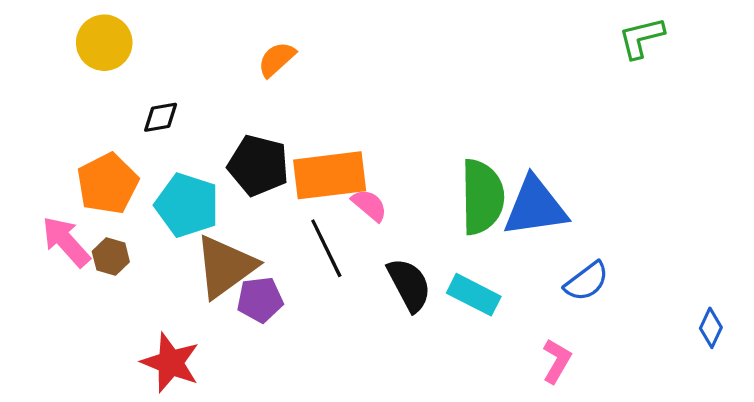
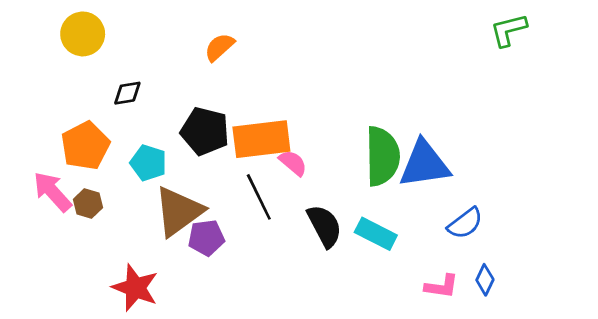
cyan pentagon: (187, 205) -> (148, 163), size x0.7
blue diamond: (711, 328) -> (485, 280), moved
pink L-shape: (557, 361) -> (442, 286), turned 68

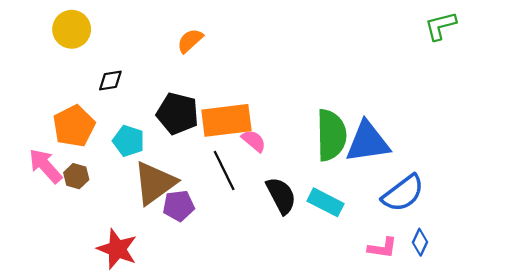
blue semicircle: (465, 223) -> (403, 193), size x1.4

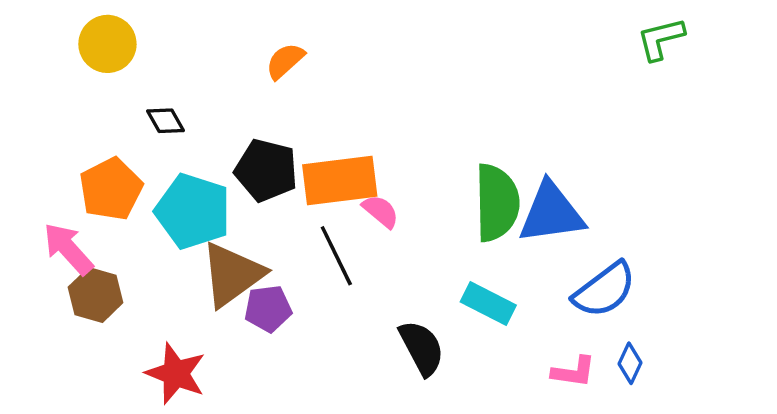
black diamond: (110, 81) -> (166, 121), turned 70
cyan pentagon: (129, 141) -> (193, 211), size x1.6
brown hexagon: (76, 176) -> (96, 295), moved, size x1.4
black semicircle: (281, 195) -> (422, 348), moved

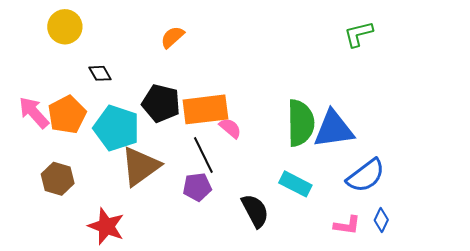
green L-shape: (661, 39) -> (358, 34), moved
pink arrow: (68, 249) -> (34, 113), moved
purple pentagon: (268, 309) -> (197, 187), moved

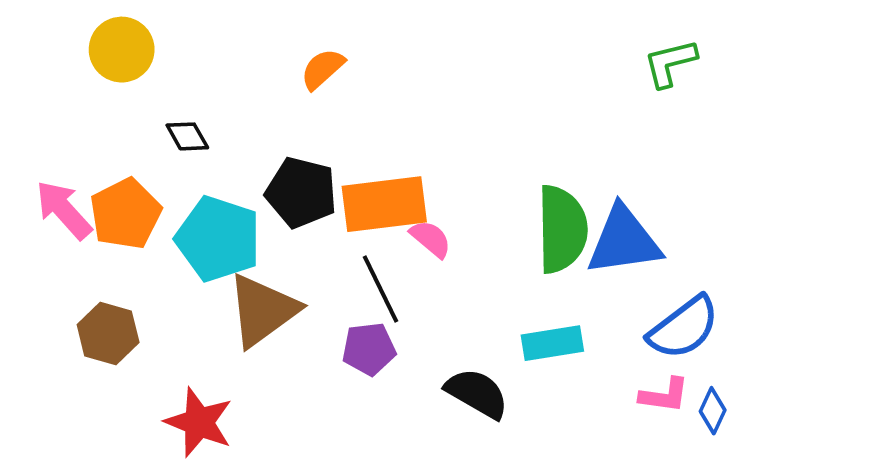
cyan rectangle: (295, 184) -> (552, 343), turned -36
black semicircle: (255, 211) -> (477, 393), turned -32
pink L-shape: (347, 225) -> (664, 395), moved

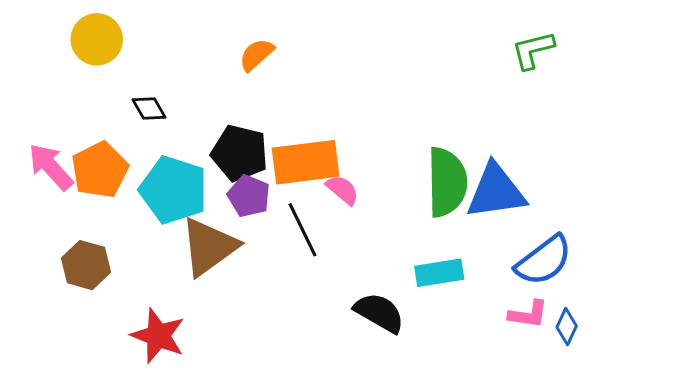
purple pentagon: (369, 349) -> (249, 196), moved, turned 30

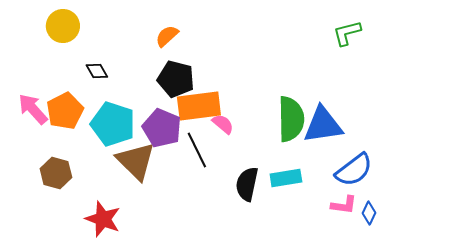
black pentagon: (240, 153) -> (176, 79), moved
purple pentagon: (249, 196) -> (162, 128), size x1.4
brown triangle: (209, 247) -> (136, 161), turned -39
black semicircle: (379, 313) -> (247, 184), moved, turned -108

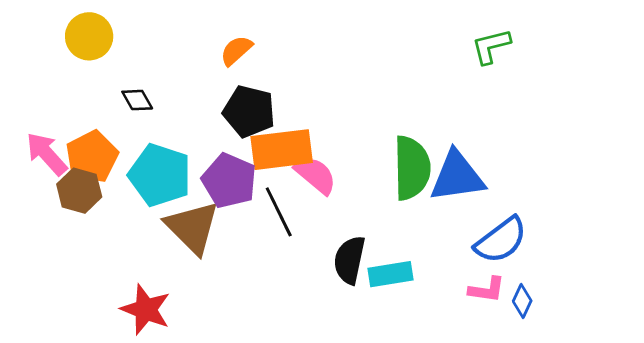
pink semicircle: (223, 124) -> (316, 175), size x1.4
brown hexagon: (56, 173) -> (79, 191), moved
cyan rectangle: (286, 178) -> (391, 274), moved

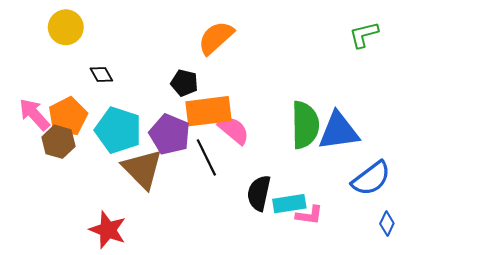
orange semicircle: (236, 51) -> (216, 38), moved, size x1.5
black pentagon: (249, 111) -> (184, 83), size x0.7
pink L-shape: (487, 290) -> (309, 215), moved

